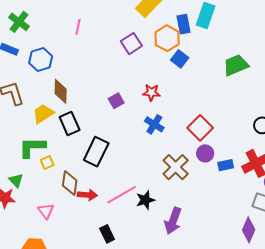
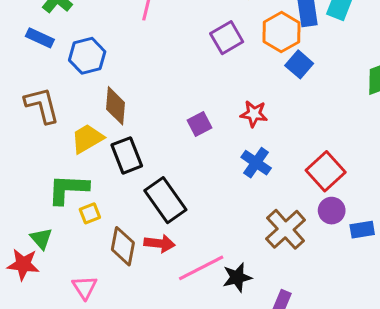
black rectangle: (96, 152) -> (165, 200), turned -64
red arrow: (87, 195) -> (159, 243), moved

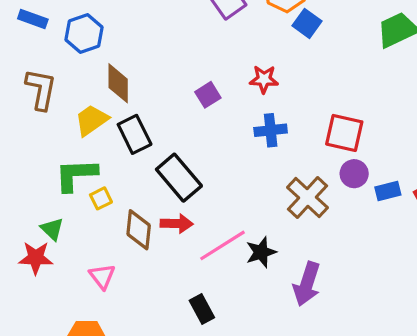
brown L-shape: (42, 105) -> (41, 89), turned 30
blue cross: (256, 163) -> (271, 130), turned -36
red square: (326, 171) -> (344, 133), turned -30

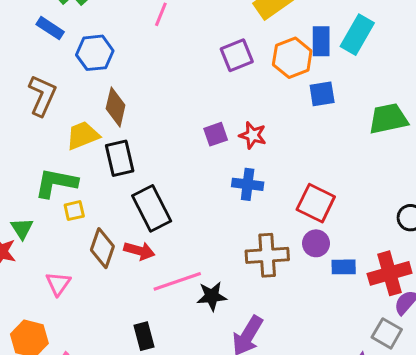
blue square: (307, 23) -> (322, 94), moved, turned 32
purple square: (208, 95) -> (216, 134), moved
brown cross: (308, 197) -> (267, 255), turned 30

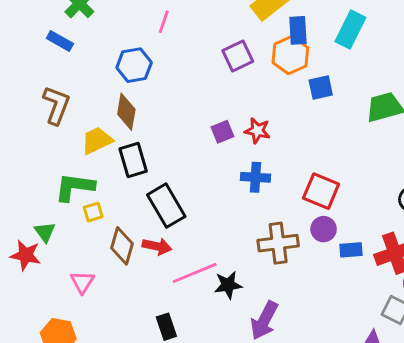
blue rectangle: (321, 41) -> (298, 30), moved
blue hexagon: (95, 53) -> (134, 65), moved

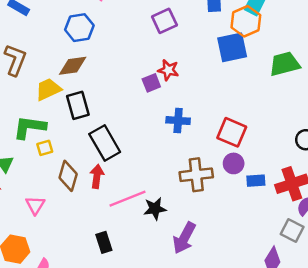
orange hexagon: (290, 55) -> (246, 21), moved
blue square: (321, 88) -> (232, 47), size x1.5
brown diamond: (126, 112) -> (73, 66), turned 72
red star: (257, 131) -> (168, 70), moved
red arrow: (157, 246) -> (97, 176), turned -95

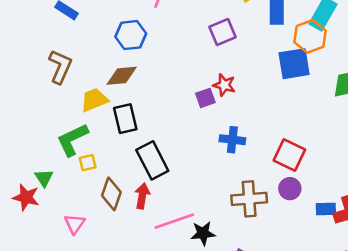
green L-shape: (30, 127) -> (72, 140), turned -36
blue rectangle: (256, 181) -> (326, 209), moved

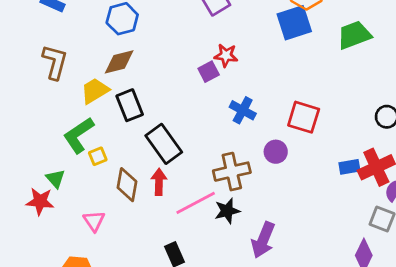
blue cross: (232, 140) -> (243, 110), turned 30
purple circle: (290, 189) -> (276, 152), moved
brown cross: (249, 199) -> (232, 172), moved

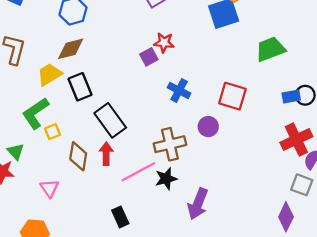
green trapezoid: (354, 35) -> (270, 49), moved
blue rectangle: (349, 167) -> (291, 97), moved

